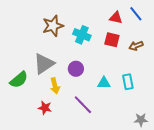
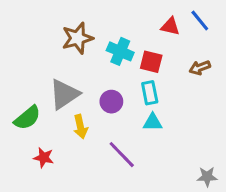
red square: (112, 40) -> (151, 62), moved
cyan rectangle: (128, 82) -> (150, 93), moved
red star: (45, 108) -> (44, 158), moved

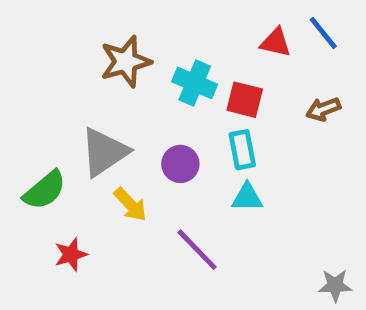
yellow arrow: (80, 127) -> (130, 204), turned -30
red star: (44, 158) -> (71, 254), turned -30

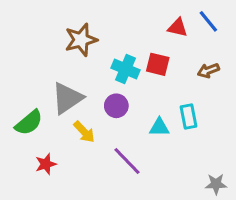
cyan cross: (195, 83) -> (126, 69), moved
cyan rectangle: (242, 150) -> (188, 117), moved

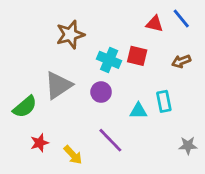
yellow arrow: (84, 132) -> (73, 155), moved
gray star: (216, 184) -> (188, 145), moved

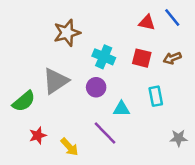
red square: (137, 56) -> (142, 58), moved
cyan triangle: (138, 111) -> (121, 109), moved

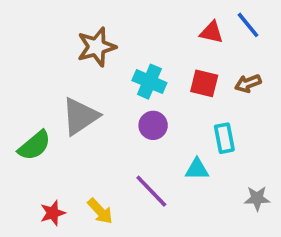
purple circle: (96, 87) -> (153, 125), moved
cyan triangle: (121, 109) -> (197, 169), moved
red star: (38, 135) -> (53, 213), moved

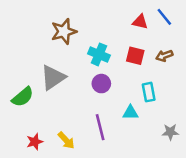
purple line: (151, 191) -> (100, 127), turned 30

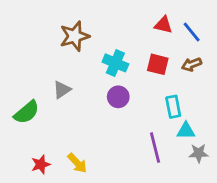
blue line: (164, 17) -> (192, 32), moved
gray triangle: (53, 77) -> (62, 90), size x0.6
cyan triangle: (130, 113) -> (186, 131), moved
purple line: (100, 127) -> (155, 148), moved

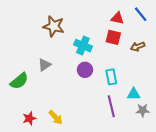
blue line: (192, 32) -> (141, 14), moved
brown star: (75, 36) -> (54, 26), turned 30
red square: (158, 64) -> (113, 37), moved
cyan rectangle: (173, 107) -> (111, 77), moved

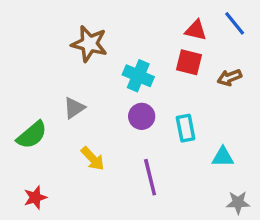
purple line: (111, 106) -> (150, 177), moved
gray star: (143, 110) -> (238, 203), moved
yellow arrow: (56, 117) -> (93, 159), moved
red star: (29, 118) -> (35, 197), moved

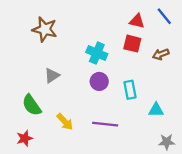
brown star: (89, 44) -> (45, 29), moved
green semicircle: (32, 135) -> (32, 105), moved, turned 95
yellow arrow: (93, 159) -> (65, 122), moved
purple line: (150, 177) -> (105, 124), turned -70

